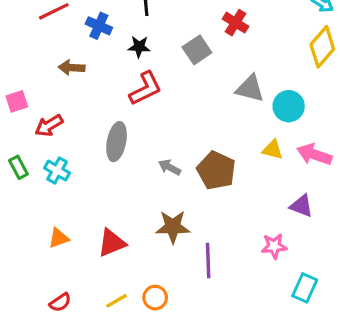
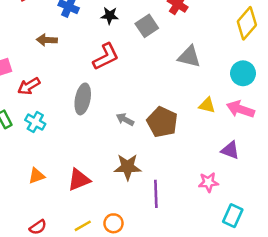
black star: (139, 47) -> (110, 16), moved
cyan circle: (289, 106) -> (243, 73), moved

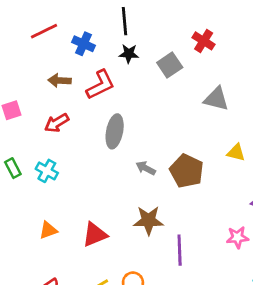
red L-shape: (106, 57) -> (100, 85), moved
red arrow: (29, 86) -> (57, 123), moved
gray ellipse: (83, 99) -> (115, 131), moved

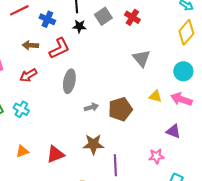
gray square: (170, 65) -> (103, 16), moved
gray triangle: (216, 99) -> (141, 58), turned 36
gray arrow: (146, 168) -> (91, 107), turned 136
brown pentagon: (187, 171) -> (120, 109), turned 30

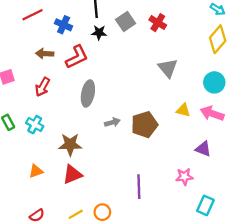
red arrow: (28, 75) -> (42, 87), turned -30
brown star: (93, 144) -> (70, 145), moved

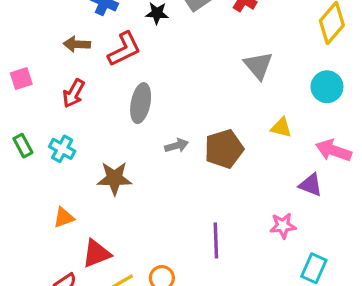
pink arrow: (212, 113) -> (334, 151), moved
red triangle: (72, 174) -> (96, 254), moved

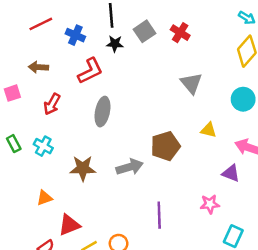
brown arrow: (77, 44) -> (38, 67), moved
gray arrow: (177, 146) -> (130, 167), moved, size x1.5

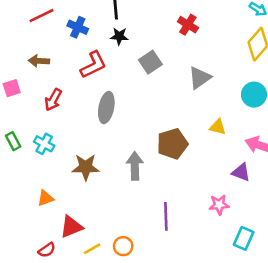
gray square: (144, 31) -> (150, 62), moved
gray triangle: (191, 83) -> (200, 78), turned 35
gray arrow: (130, 167) -> (135, 166), turned -75

